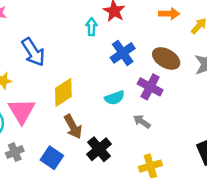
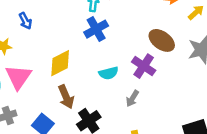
blue arrow: (33, 52) -> (25, 21), moved, size x0.6
blue cross: (123, 53) -> (96, 29), moved
gray arrow: (142, 122) -> (132, 98), turned -98

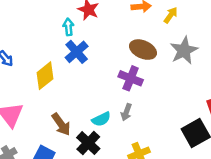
yellow diamond: (60, 63) -> (45, 76), moved
cyan semicircle: (109, 73) -> (101, 119), moved

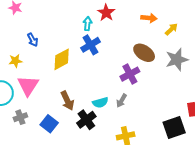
purple cross: (131, 78) -> (130, 74), turned 30

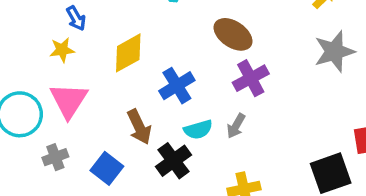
blue cross: (90, 45) -> (177, 86), moved
brown ellipse: (144, 53) -> (233, 34), moved
yellow star: (15, 61) -> (62, 50), moved

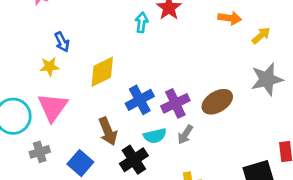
brown ellipse: (233, 34) -> (217, 102), moved, turned -68
purple cross: (251, 78) -> (175, 103), moved

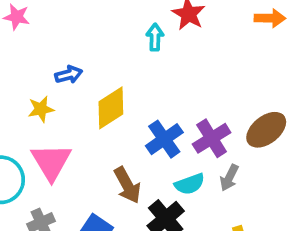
blue arrow: (62, 42) -> (69, 75), moved, turned -72

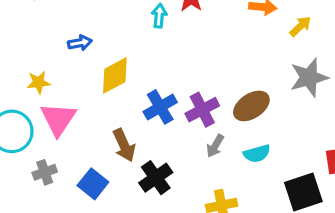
yellow star: (41, 109) -> (39, 82), moved
cyan semicircle: (190, 184) -> (257, 154), moved

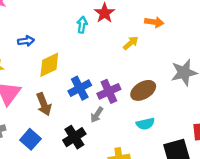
yellow arrow: (300, 26) -> (131, 43), moved
brown arrow: (124, 145) -> (44, 104), moved
gray arrow: (215, 146) -> (97, 115), moved

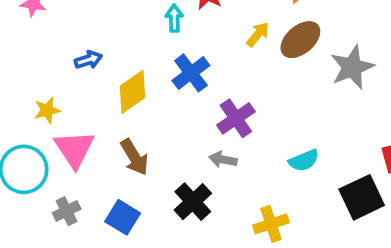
blue cross: (80, 88) -> (191, 73), moved
brown ellipse: (143, 90) -> (300, 40), moved
gray arrow: (97, 115) -> (223, 159), turned 77

